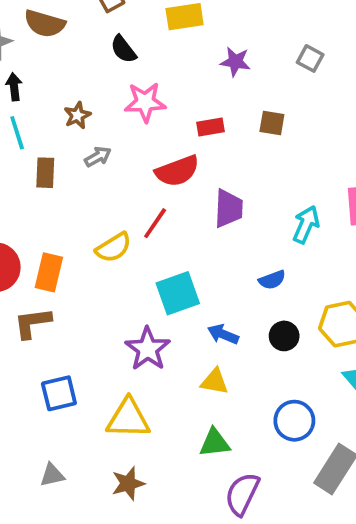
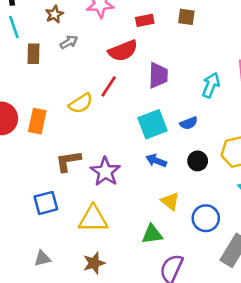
cyan square: (178, 293) -> (152, 124), moved
brown L-shape: (33, 323) -> (68, 161), moved
yellow triangle: (214, 382) -> (170, 201), moved, turned 30

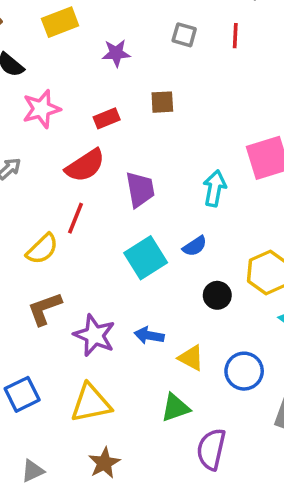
brown L-shape: (68, 161) -> (45, 309), moved
blue arrow: (156, 161) -> (149, 335), moved

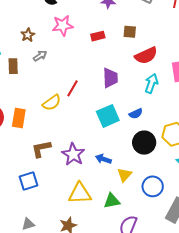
red semicircle: (85, 166) -> (146, 55), moved
black circle: (217, 295) -> (144, 143), size x1.5
brown L-shape: (45, 309) -> (41, 149), moved
yellow triangle: (191, 358) -> (125, 175), turned 35
yellow triangle: (91, 403) -> (80, 193), moved

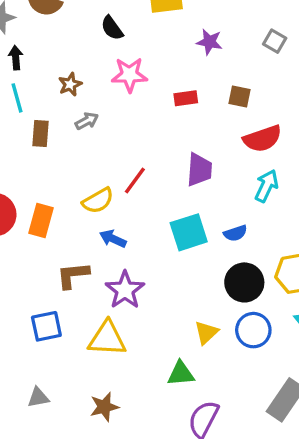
blue arrow: (103, 159) -> (113, 239), moved
blue circle: (153, 186) -> (253, 330), moved
yellow triangle: (80, 193) -> (107, 339), moved

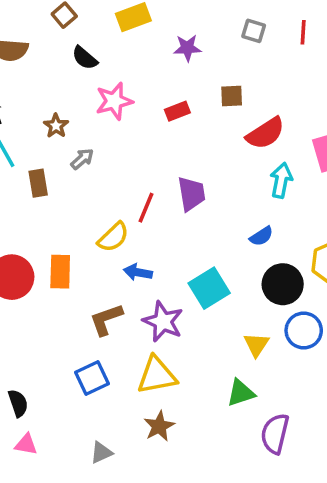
purple trapezoid: (199, 170) -> (191, 194), moved
cyan square: (189, 232) -> (209, 288), moved
brown star: (104, 407) -> (159, 426), moved

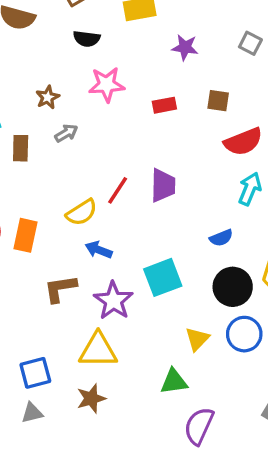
black semicircle: (85, 58) -> (87, 39), turned -44
blue square: (92, 378) -> (35, 373), moved

